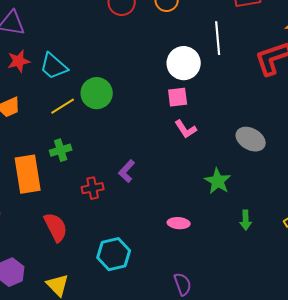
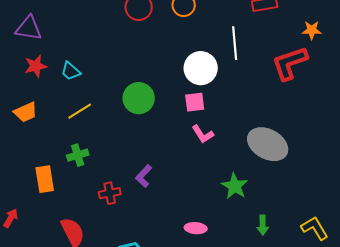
cyan trapezoid: (54, 66) -> (71, 71), size x0.7
green circle: (97, 93) -> (139, 98), moved
gray ellipse: (251, 139) -> (268, 144), size x1.4
orange rectangle: (28, 174) -> (45, 179), size x0.7

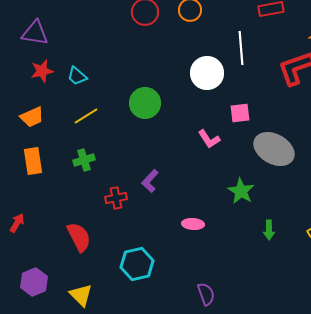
pink square: (195, 102) -> (240, 113), moved
orange rectangle: (45, 179) -> (33, 161), moved
pink ellipse: (196, 228) -> (193, 224), moved

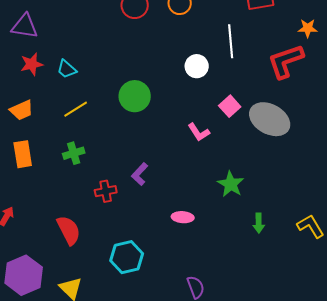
white circle: (207, 73) -> (197, 66), size x0.7
pink square: (240, 113) -> (230, 106), turned -35
gray ellipse: (274, 149) -> (270, 119), moved
purple hexagon: (34, 282) -> (24, 275), size x1.4

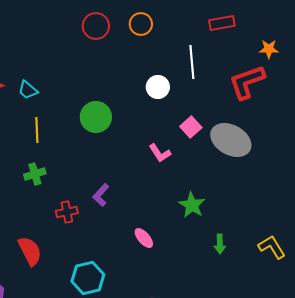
yellow line: (76, 109) -> (37, 130), turned -60
pink ellipse: (183, 217) -> (144, 238), turned 45

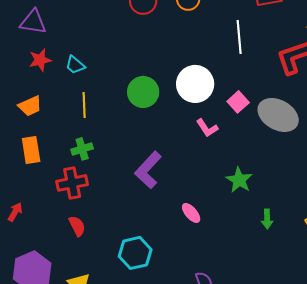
white circle: (158, 87) -> (195, 84), moved, size x1.6
purple L-shape: (101, 195) -> (148, 170), size x1.6
red cross: (67, 212) -> (72, 183), moved, size x1.4
red semicircle: (30, 251) -> (77, 226), size x0.7

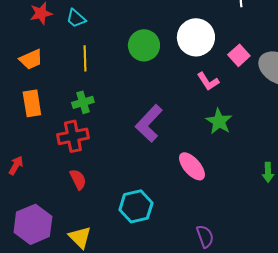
green star: (239, 180) -> (219, 121), moved
pink ellipse: (191, 213) -> (192, 166), size x1.4

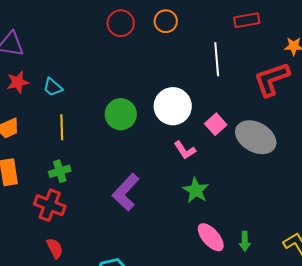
red cross: (73, 136) -> (50, 205), turned 32
pink ellipse: (192, 166) -> (211, 237), moved

